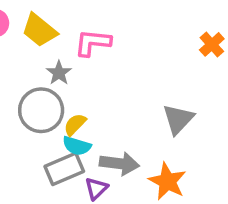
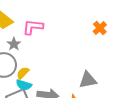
gray triangle: (178, 119) -> (88, 80), moved, turned 36

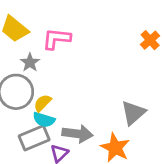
gray triangle: (88, 80) -> (133, 113), turned -30

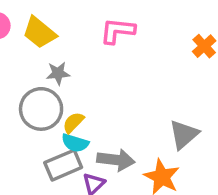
pink L-shape: (56, 39) -> (118, 31), moved
gray star: (30, 62) -> (58, 73), turned 30

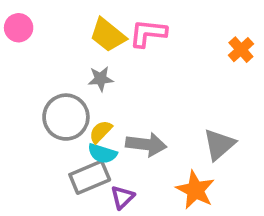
yellow trapezoid: (39, 33) -> (108, 35), moved
gray star: (58, 73) -> (101, 79), moved
gray arrow: (116, 160) -> (146, 144), moved

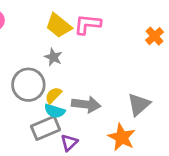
gray star: (101, 79) -> (53, 57), turned 30

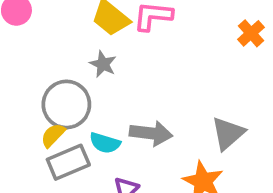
yellow semicircle: (53, 95) -> (53, 135), moved
gray rectangle: (45, 128) -> (68, 162), moved

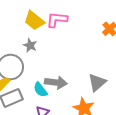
cyan semicircle: (105, 143) -> (40, 90), moved, turned 35

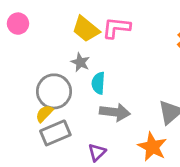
cyan semicircle: (40, 90) -> (98, 83), moved, turned 42

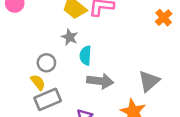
gray circle: (54, 91) -> (46, 63), size x0.6
yellow semicircle: (44, 114) -> (38, 82), turned 98

